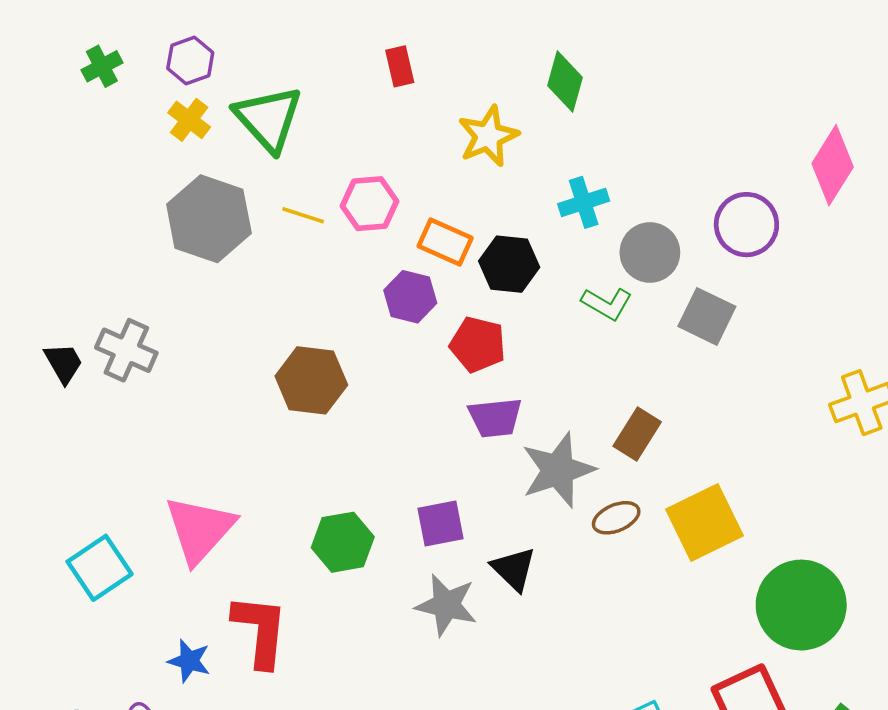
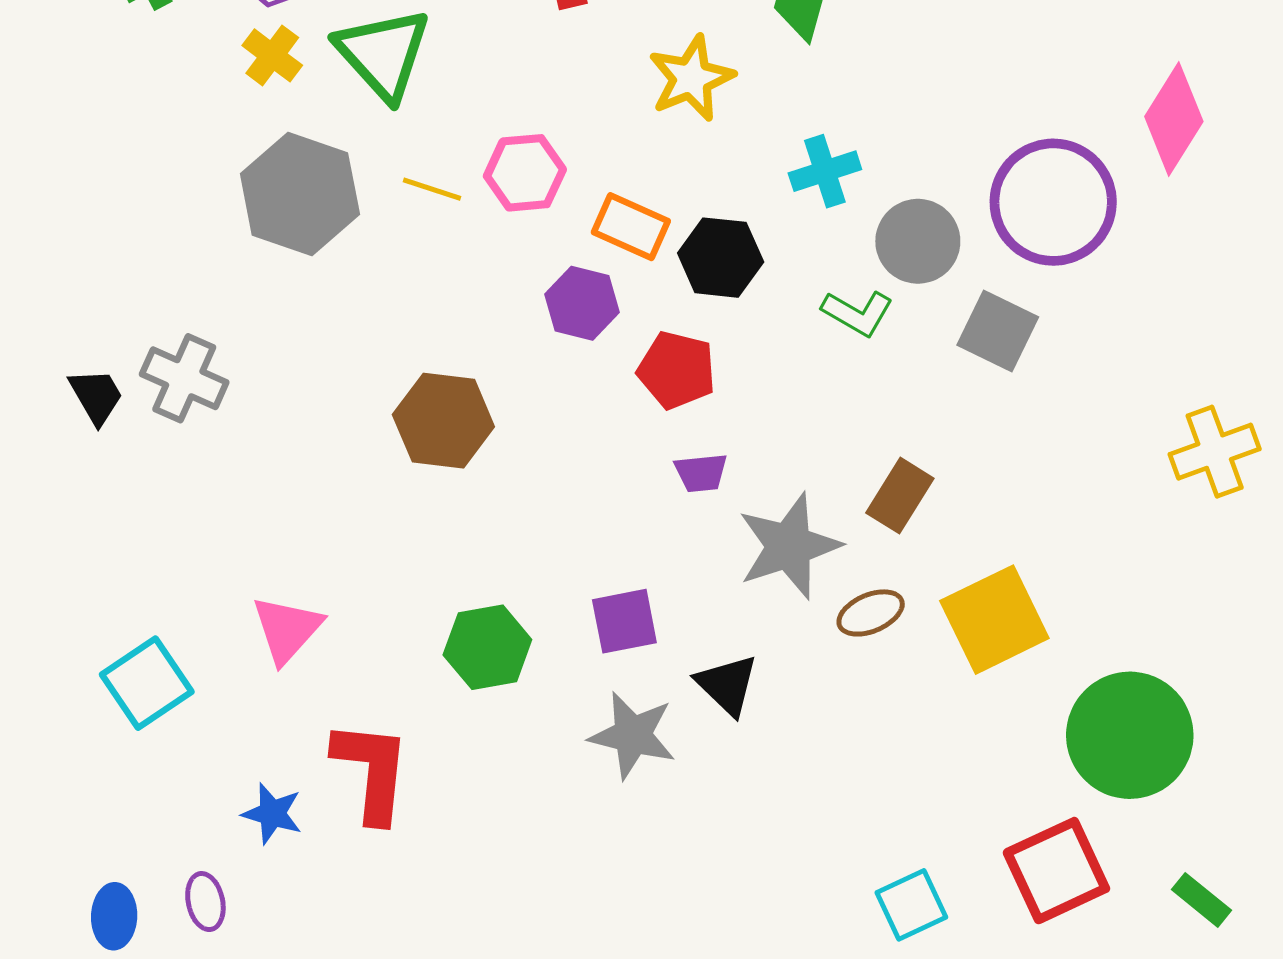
purple circle: (746, 225) -> (1053, 202), size x1.4
purple trapezoid: (495, 418) -> (701, 473), size x0.7
pink triangle: (200, 529) -> (287, 629), size x0.7

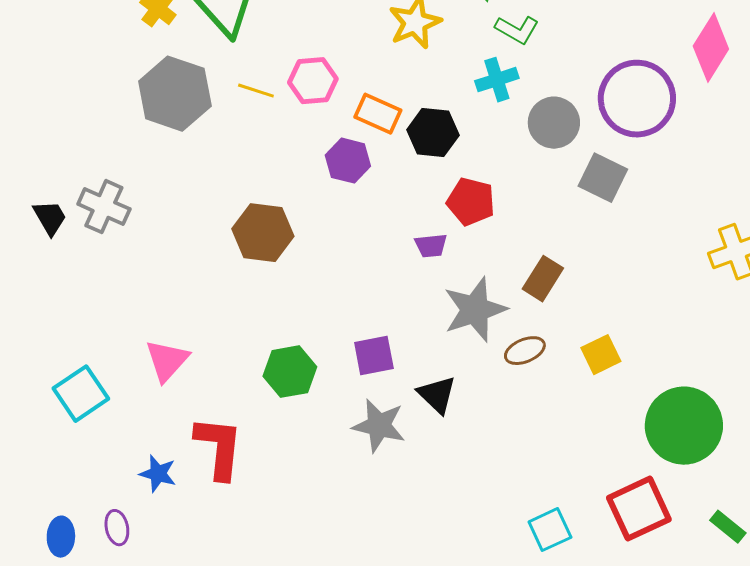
green L-shape: (858, 313) -> (517, 30), moved
red pentagon: (677, 370) -> (471, 202), moved
purple trapezoid: (701, 473) -> (431, 246), moved
yellow square: (994, 620) -> (601, 355), size x0.6

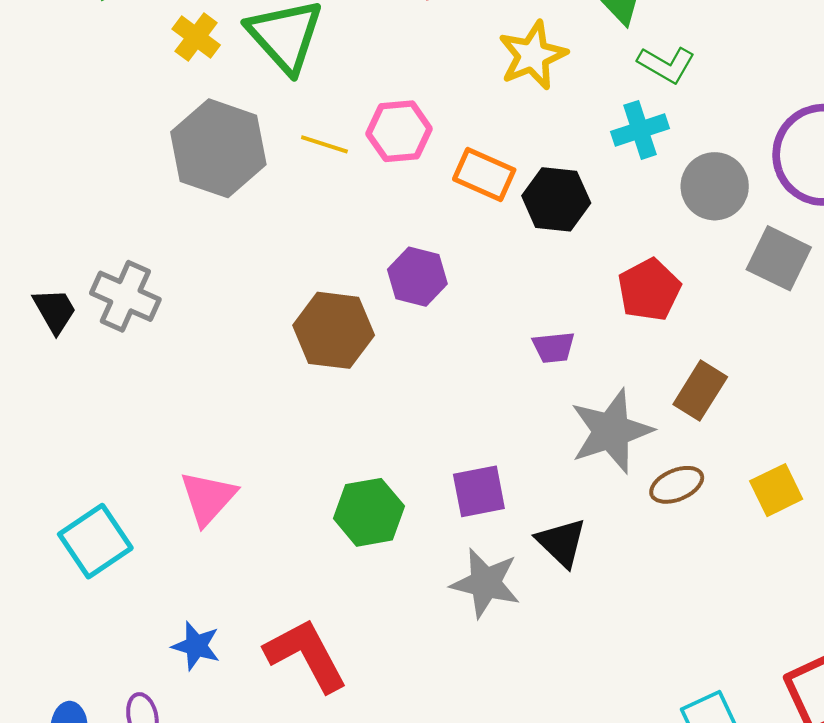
purple hexagon: (348, 161) -> (417, 277), moved
red pentagon: (471, 202) -> (649, 290), moved, turned 30
red L-shape: (219, 448) -> (306, 655), moved, turned -34

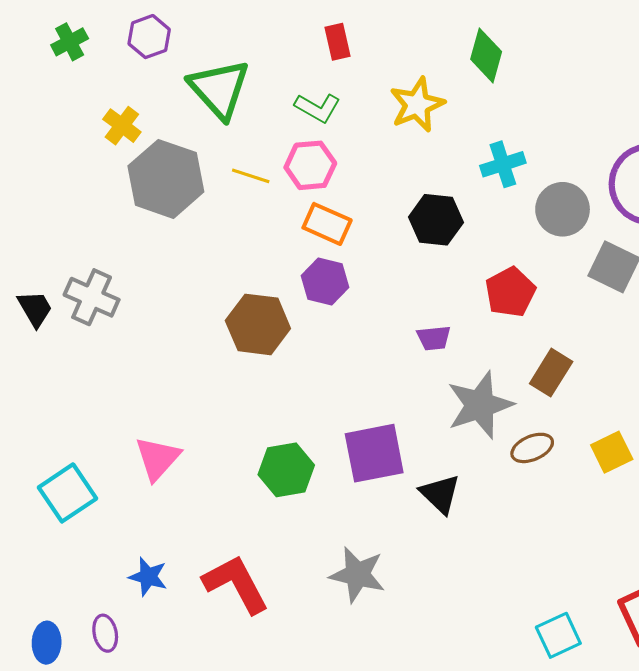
yellow cross: (196, 37) -> (122, 126), moved
green L-shape: (666, 65) -> (318, 108), moved
orange rectangle: (484, 174) -> (327, 224), moved
purple square: (479, 491) -> (374, 453), size x1.4
gray star: (485, 583) -> (357, 575), moved

